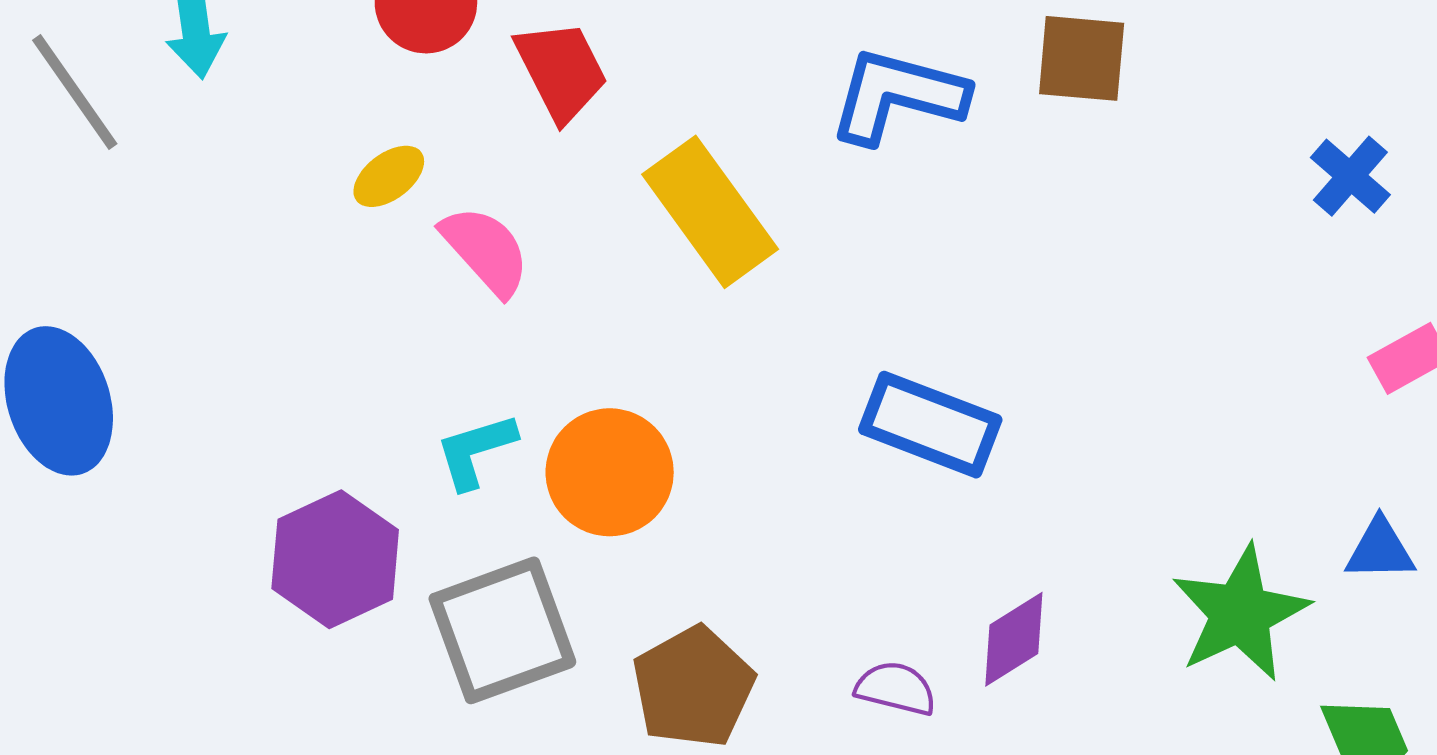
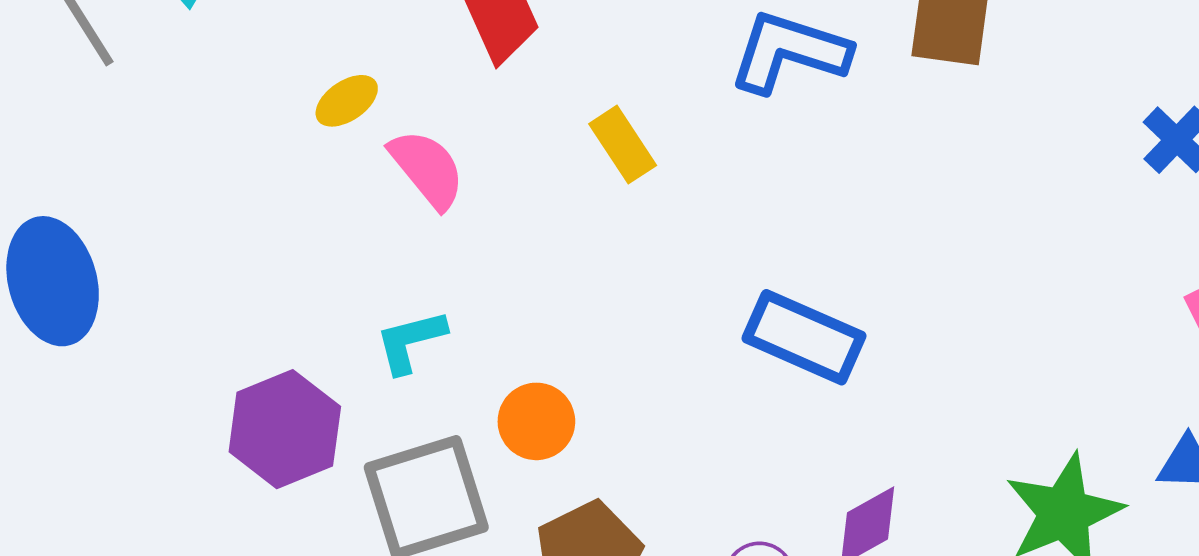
yellow rectangle: (710, 212) -> (623, 145), size x0.6
orange circle: (610, 472) -> (536, 421), moved, size x0.7

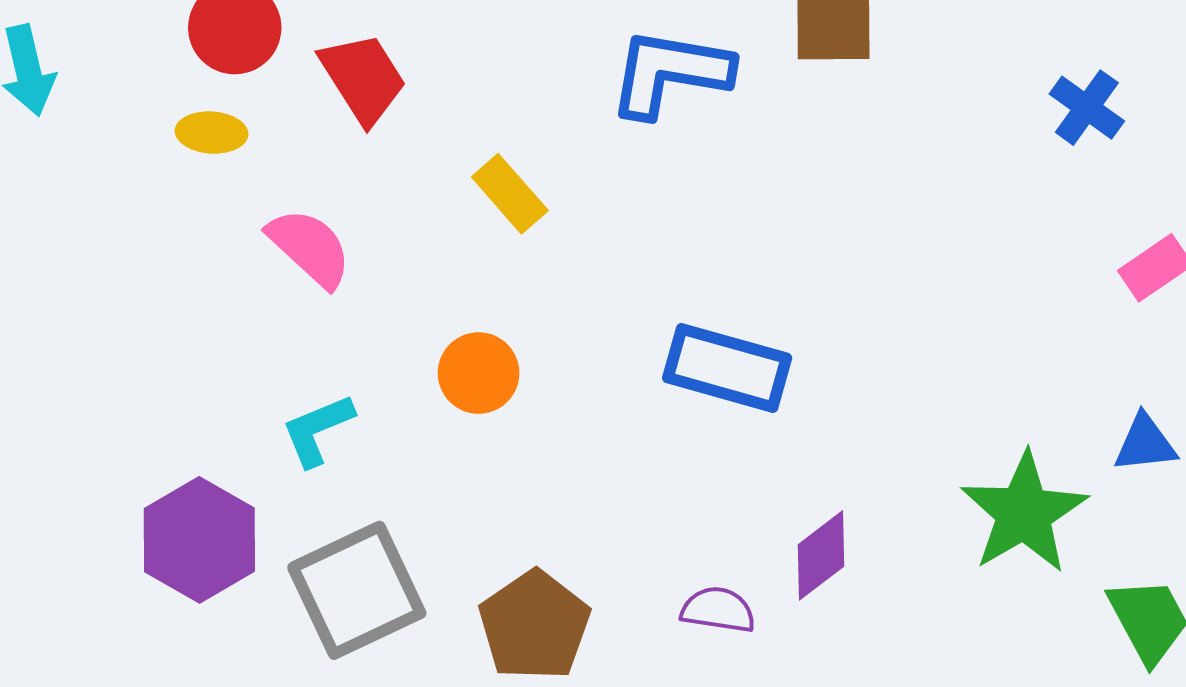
yellow ellipse: (347, 101) -> (212, 133), moved, turned 46
orange circle: (536, 421) -> (479, 373), moved

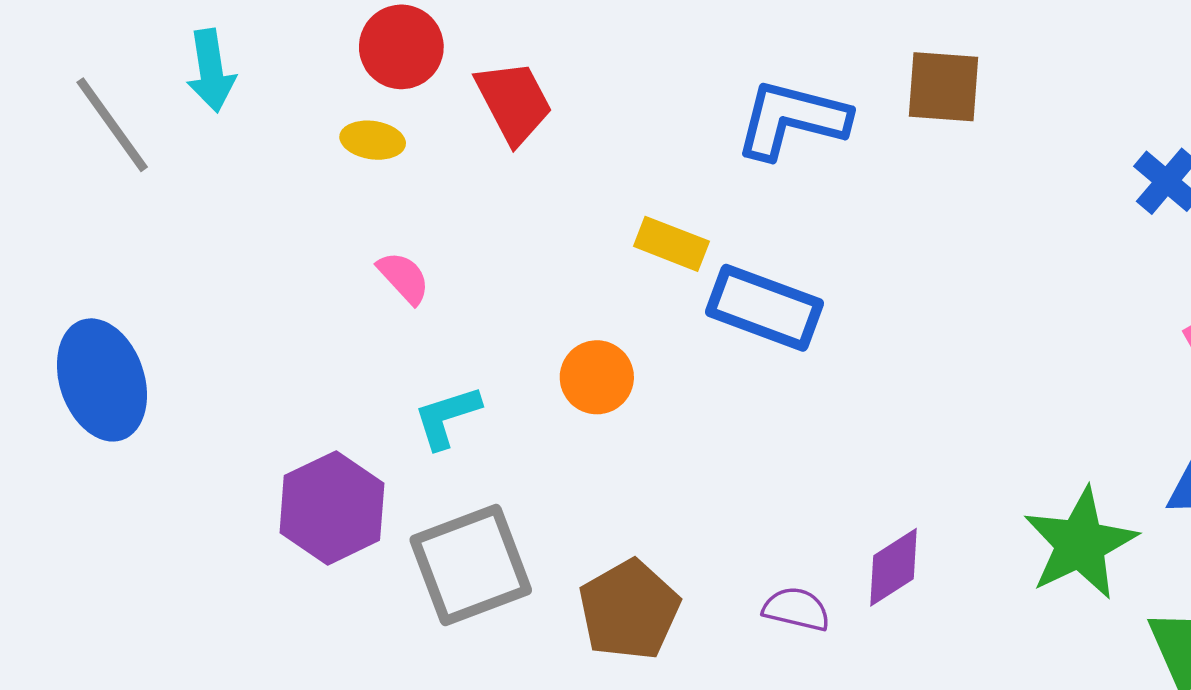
yellow rectangle: (510, 194) -> (671, 244), moved, turned -32
pink semicircle: (310, 248) -> (404, 278), moved, size x0.7
blue rectangle: (727, 368) -> (764, 308), moved

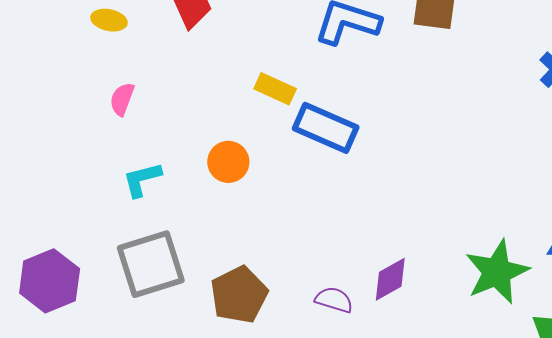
pink semicircle: (404, 278) -> (122, 99), turned -120
purple hexagon: (332, 508) -> (50, 281), moved

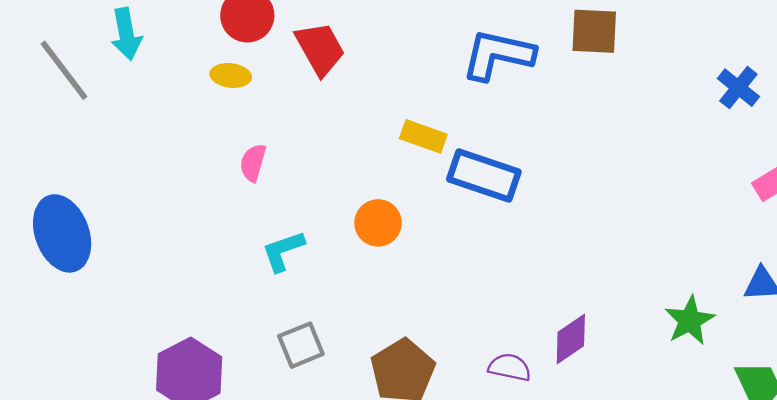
gray square: (151, 264) -> (301, 345), size x0.6
green star: (497, 272) -> (690, 320), size x0.7

